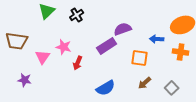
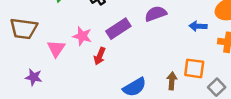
purple rectangle: (107, 46) -> (118, 29), moved
orange square: (140, 58) -> (194, 68), moved
brown arrow: (145, 83) -> (172, 81), moved, turned 136

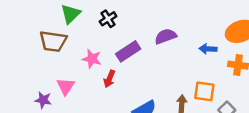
brown trapezoid: (24, 29) -> (53, 41), moved
pink triangle: (56, 49) -> (66, 86), moved

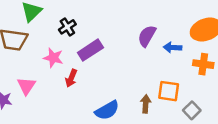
black cross: (108, 19) -> (67, 27), moved
purple semicircle: (166, 36) -> (147, 36), moved, turned -40

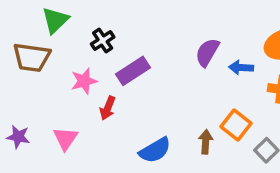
pink star: (53, 58) -> (84, 81), turned -30
pink triangle: (26, 86) -> (65, 138), moved
orange square: (169, 91) -> (236, 125), turned 30

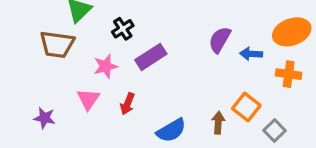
red arrow: (108, 108) -> (127, 104), moved
pink triangle: (65, 138) -> (88, 99), moved

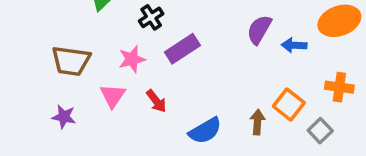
brown trapezoid: (57, 44) -> (71, 61), moved
orange cross: (289, 74) -> (339, 87), moved
red arrow: (127, 104) -> (156, 101), turned -60

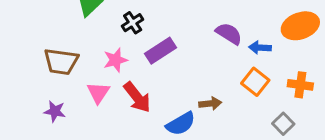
purple semicircle: (259, 30) -> (229, 34), turned 92
red arrow: (156, 101) -> (137, 97), size x1.5
orange square: (289, 105) -> (255, 82), moved
brown arrow: (257, 122) -> (210, 104), moved, turned 80

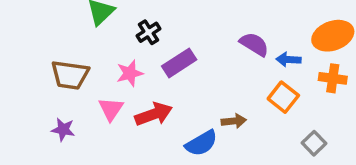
orange cross: (300, 85) -> (333, 78), moved
red arrow: (137, 97) -> (154, 114), turned -72

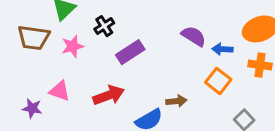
pink star: (130, 73) -> (73, 46), moved
brown trapezoid: (70, 75) -> (34, 38), moved
pink triangle: (111, 109) -> (60, 91), moved, turned -45

